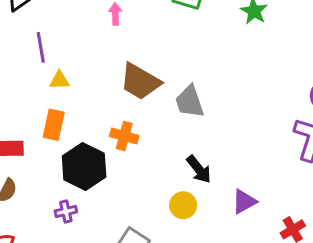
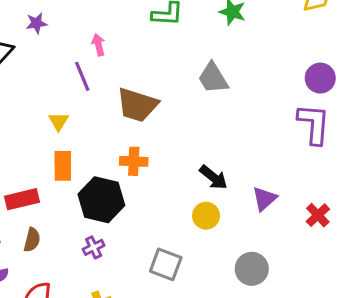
purple line: (41, 47) -> (82, 76), moved
yellow triangle: (59, 80) -> (59, 121), turned -45
gray trapezoid: (190, 102) -> (213, 78), moved

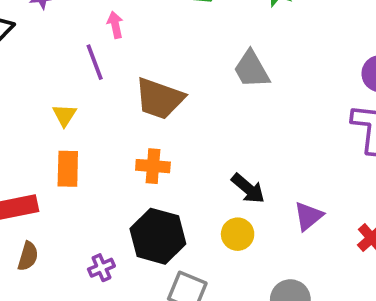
black hexagon: (101, 200) -> (158, 236), moved

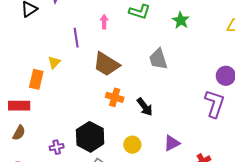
pink arrow: (115, 25) -> (104, 22), moved
orange cross: (153, 166) -> (115, 97), moved
orange rectangle: (68, 169) -> (36, 79), moved
black arrow: (248, 189) -> (145, 107), moved

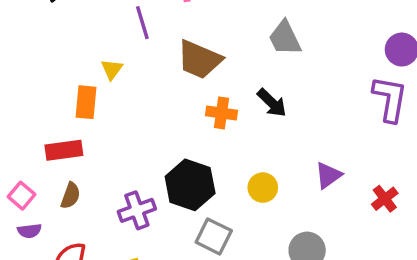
black arrow: (145, 107) -> (272, 103), moved
purple cross: (57, 147) -> (137, 210), size x1.5

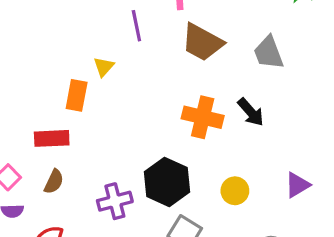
brown trapezoid: (199, 60) -> (202, 42), moved
orange cross: (221, 113) -> (203, 117), size x1.4

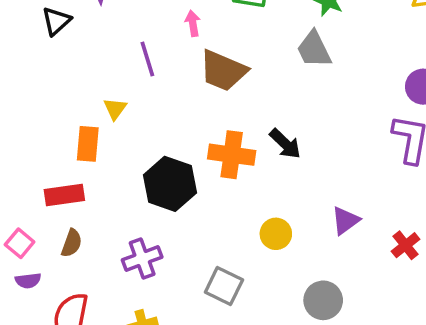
gray trapezoid: (269, 53) -> (314, 49), moved
black hexagon: (167, 182) -> (170, 184), moved

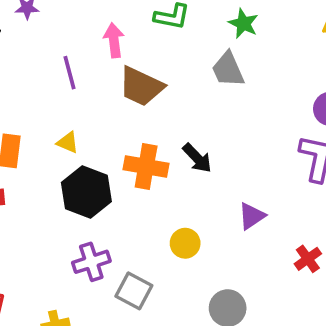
pink arrow: (193, 23) -> (114, 40), size x1.4
yellow triangle: (115, 109) -> (68, 142), moved, turned -45
purple triangle: (345, 221) -> (252, 216), moved
purple cross: (142, 258) -> (91, 262), moved

